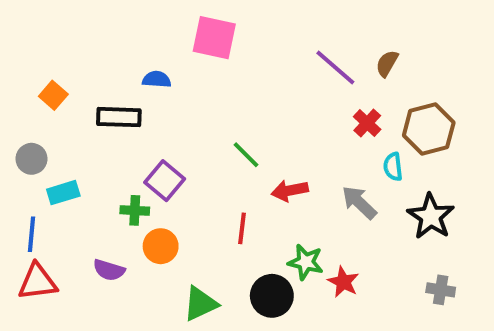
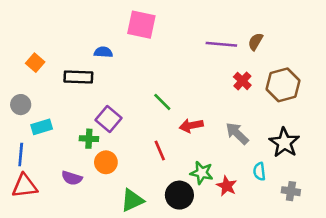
purple line: (335, 67) -> (221, 44), turned -36
cyan semicircle: (393, 167) -> (259, 171), moved
red line: (242, 228) -> (160, 150), turned -30

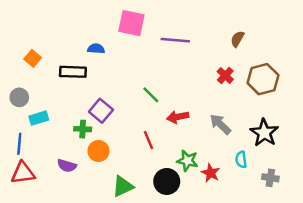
purple line: (221, 44) -> (175, 40), moved

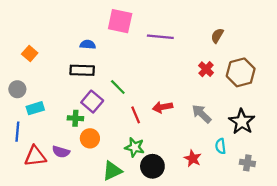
black rectangle: (73, 72) -> (82, 70), moved
green line: (151, 95) -> (118, 87), moved
red line: (148, 140) -> (136, 115), moved
green star: (187, 161) -> (135, 147), moved
red triangle: (23, 173) -> (35, 156), moved

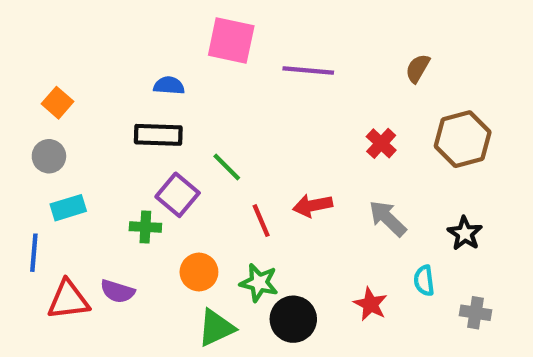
red cross: (206, 69) -> (381, 143), moved
gray circle: (17, 89) -> (49, 156), moved
black star: (242, 122) -> (465, 233), size x0.7
orange circle: (90, 138) -> (199, 272), moved

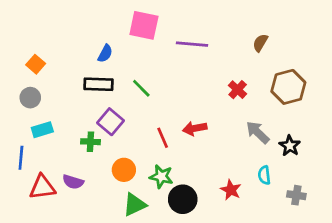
blue semicircle: (169, 86) -> (105, 53), turned 114
green line: (227, 167) -> (141, 88), moved
gray arrow: (388, 218) -> (258, 132), moved

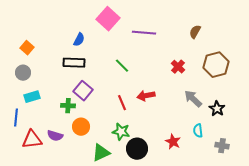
pink square: (144, 25) -> (108, 19), turned 30
green line: (141, 88) -> (122, 66), moved
orange circle: (124, 170) -> (81, 127), moved

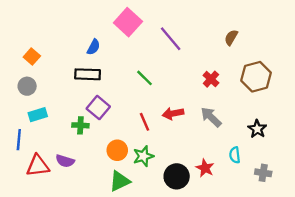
purple line: (144, 33) -> (171, 39), turned 45
gray arrow: (193, 99) -> (211, 117), moved
orange circle: (81, 127) -> (117, 150), moved
green star: (121, 132) -> (143, 156), turned -30
black circle: (137, 149) -> (177, 176), moved

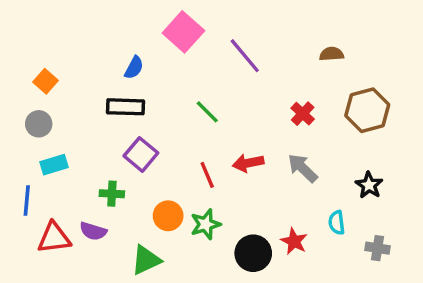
brown semicircle: (231, 38) -> (332, 54), turned 56
green cross: (80, 125) -> (112, 194), moved
green triangle: (120, 181) -> (146, 260), moved

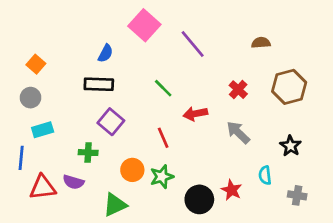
red arrow: (248, 163) -> (195, 114), moved

